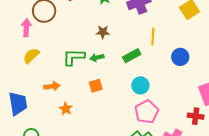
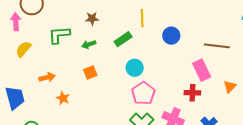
green L-shape: (74, 57) -> (59, 35), moved

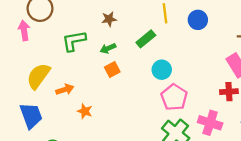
blue circle: (171, 36) -> (198, 20), moved
yellow semicircle: (23, 49) -> (38, 76), moved, size x1.4
orange square: (90, 73) -> (112, 70), moved

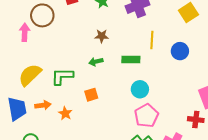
green rectangle: (146, 39) -> (131, 59), turned 30
green L-shape: (74, 41) -> (62, 76), moved
orange square: (112, 70) -> (91, 95), moved
orange arrow: (65, 90) -> (43, 105), moved

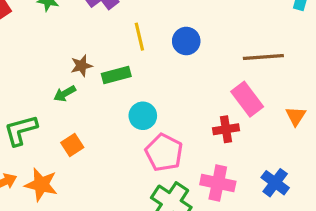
brown star: (102, 36) -> (81, 66), moved
orange star: (65, 113) -> (41, 185), size x1.5
red cross: (196, 120) -> (226, 129), moved

